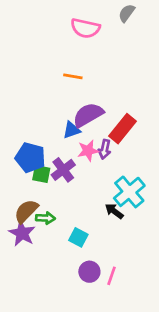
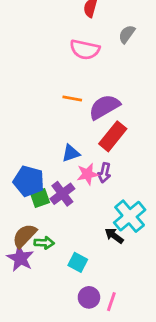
purple semicircle: (88, 115) -> (104, 107), moved
red rectangle: (122, 129) -> (113, 136), moved
green square: (41, 174) -> (40, 198), turned -30

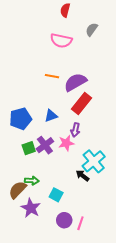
pink star: (88, 174) -> (66, 143), moved
blue pentagon: (29, 181) -> (21, 119), moved, turned -30
brown semicircle: (25, 236) -> (18, 190), moved
purple star: (20, 258) -> (31, 208), moved

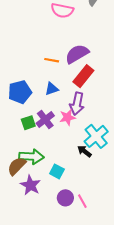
orange line: (52, 76) -> (52, 60), moved
purple arrow: (75, 130) -> (77, 104), size x1.5
green arrow: (32, 181) -> (31, 157), size x1.6
pink line: (80, 223) -> (82, 201), turned -48

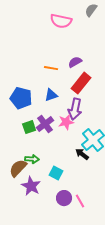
purple semicircle: (77, 54) -> (75, 62), size x0.6
blue pentagon: (20, 92) -> (21, 98), turned 30
green arrow: (31, 157) -> (32, 159), size x0.6

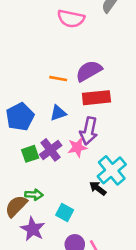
purple semicircle: (75, 62) -> (89, 71), size x1.5
red rectangle: (81, 83) -> (96, 98), turned 45
blue pentagon: (21, 98) -> (20, 117), turned 30

